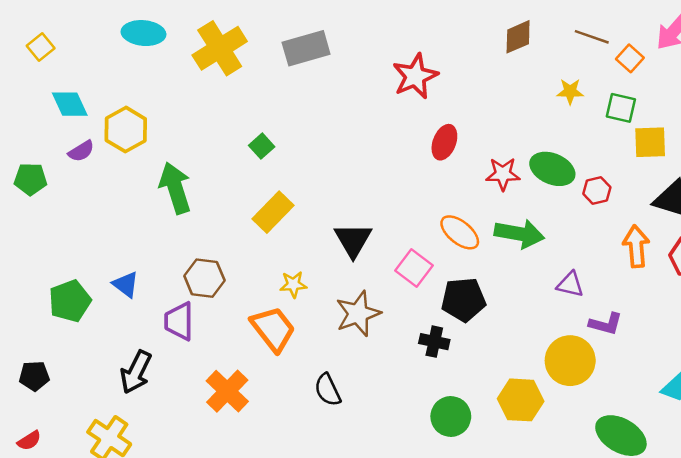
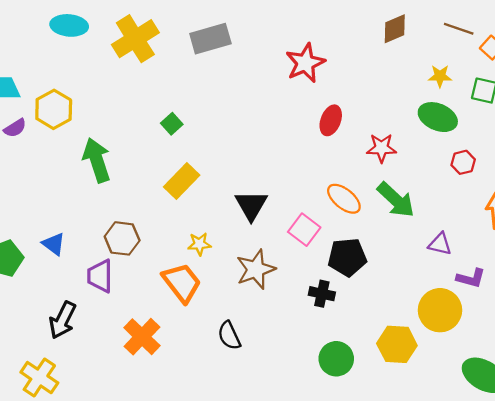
green ellipse: (552, 169) -> (438, 117), moved
green arrow: (519, 234) -> (396, 200), turned 33

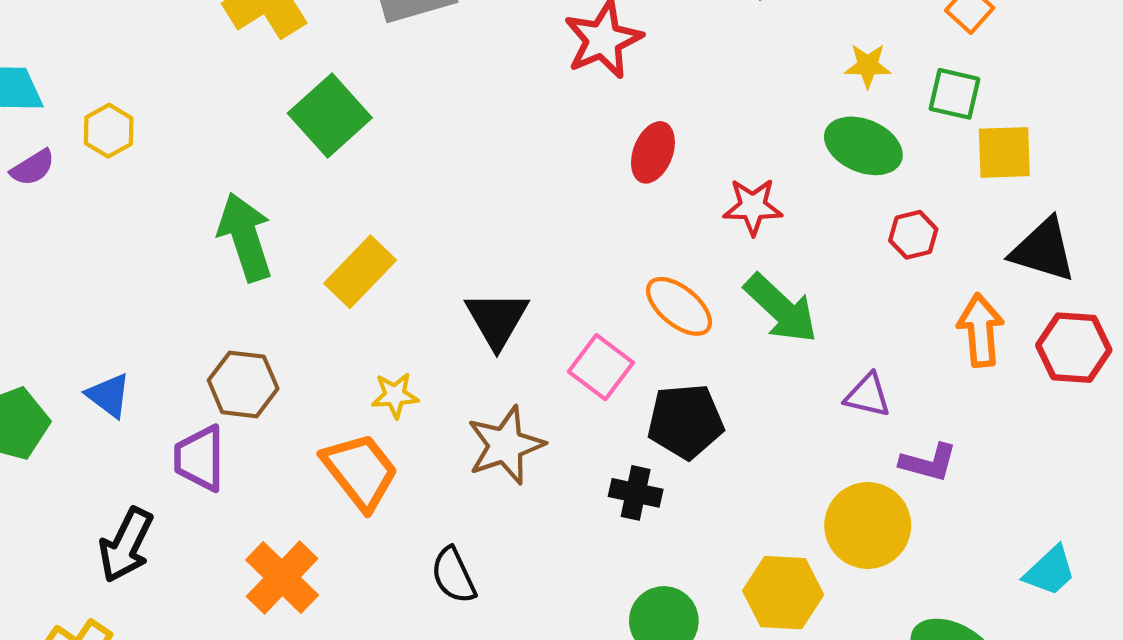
yellow hexagon: (54, 109) -> (109, 131), size x0.7
green square: (172, 124) -> (330, 116), moved, size x1.8
green arrow: (97, 160) -> (245, 237), moved

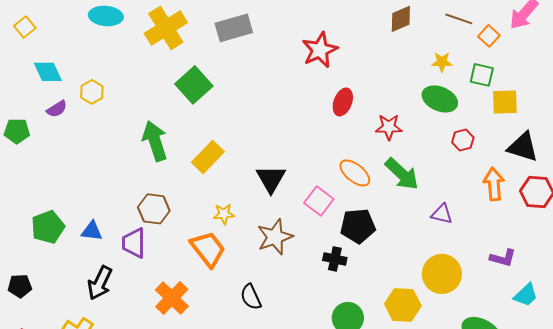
blue triangle: (109, 395) -> (92, 231), moved, turned -30
purple L-shape: (928, 463) -> (503, 258), moved

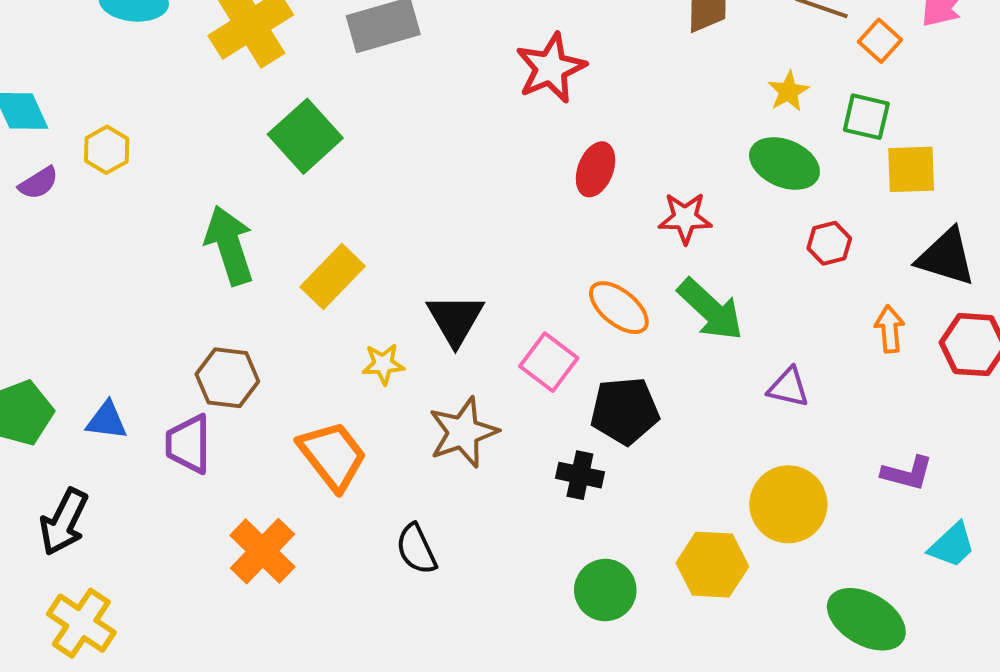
yellow star: (442, 62) -> (788, 91), turned -30
orange arrow: (494, 184) -> (890, 329), size x0.7
yellow star: (224, 214) -> (383, 364), moved
black arrow: (100, 283) -> (64, 522), moved

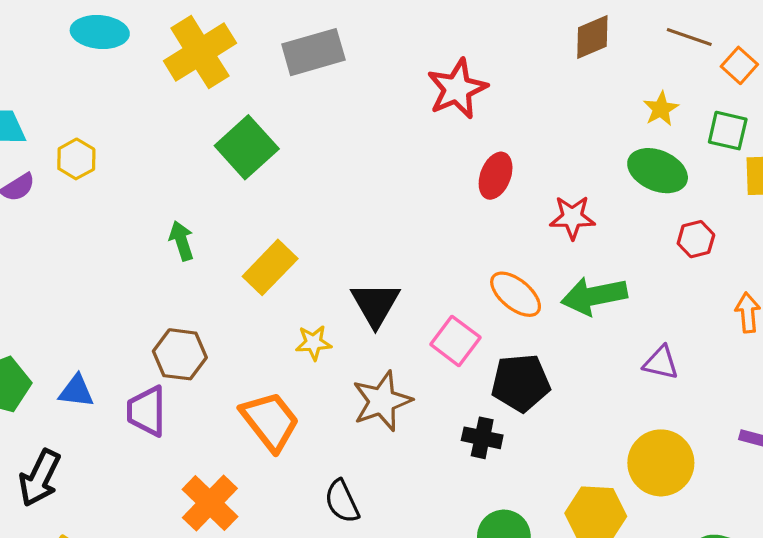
green arrow: (229, 245) -> (182, 241), size x0.6
green arrow: (710, 310) -> (594, 296), turned 126

